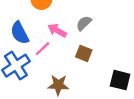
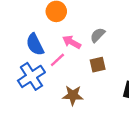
brown square: (84, 53) -> (98, 65), turned -35

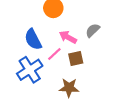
brown square: (98, 65) -> (76, 58), moved

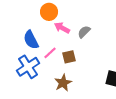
pink arrow: (68, 37) -> (62, 28), moved
brown star: (69, 88) -> (63, 83), turned -30

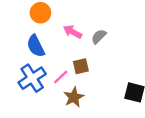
orange circle: (49, 12) -> (40, 13), moved
pink line: (50, 53) -> (61, 77), moved

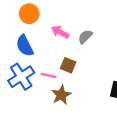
brown square: (81, 66) -> (68, 65), turned 35
pink line: (61, 77) -> (49, 75), turned 56

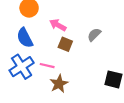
gray semicircle: (85, 37) -> (94, 35), moved
brown square: (68, 65) -> (65, 44), moved

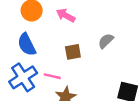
pink arrow: (58, 25) -> (66, 15), moved
brown square: (65, 44) -> (73, 52), turned -32

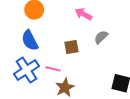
pink arrow: (66, 15) -> (83, 14), moved

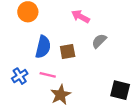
blue semicircle: (30, 40) -> (43, 47), moved, turned -140
blue cross: (26, 70) -> (20, 76), size x0.6

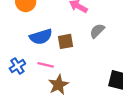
blue semicircle: (43, 47) -> (41, 37), turned 60

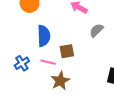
blue semicircle: (41, 37) -> (44, 36), turned -75
brown square: (65, 41) -> (67, 51), moved

